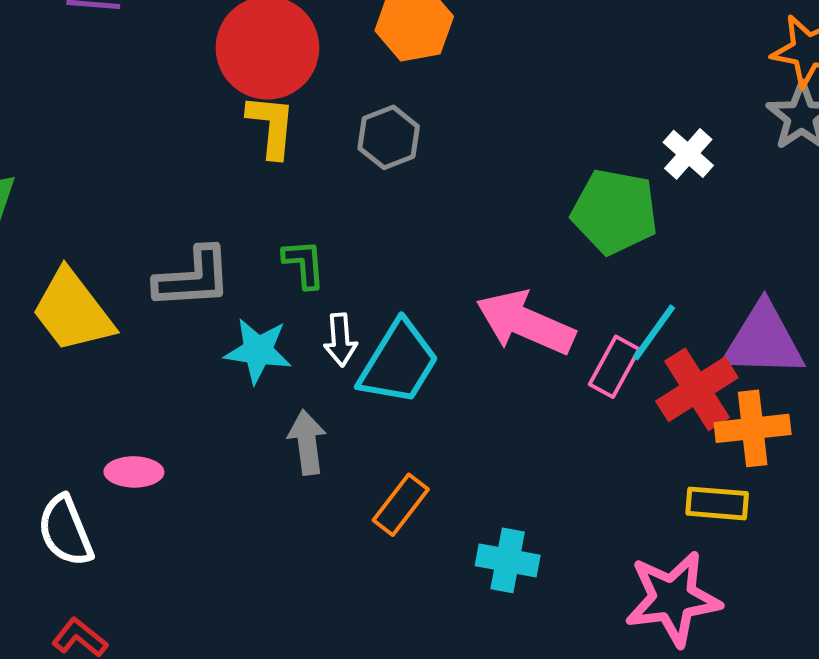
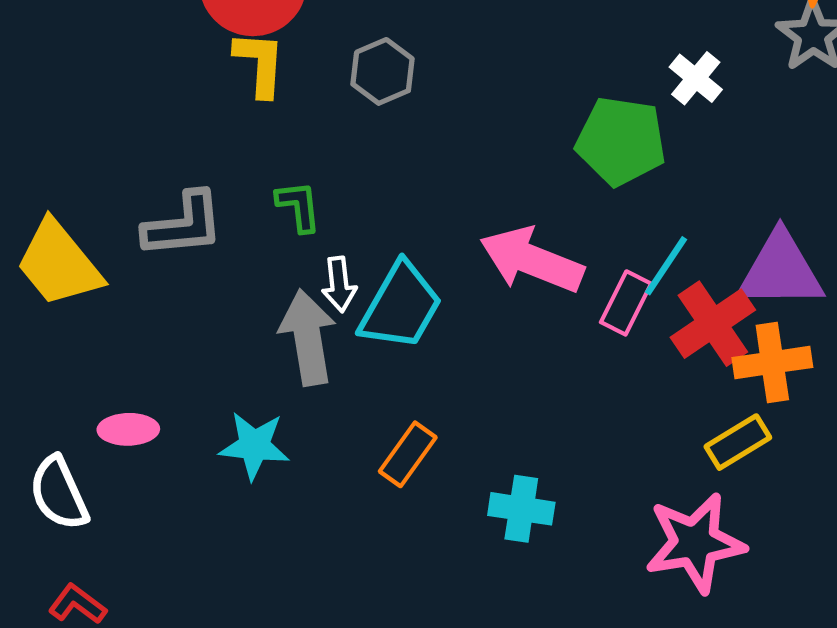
cyan star: (258, 351) -> (254, 446), moved
gray arrow: (307, 442) -> (308, 337), moved, size x1.4
yellow rectangle: (717, 503) -> (738, 442), turned -34

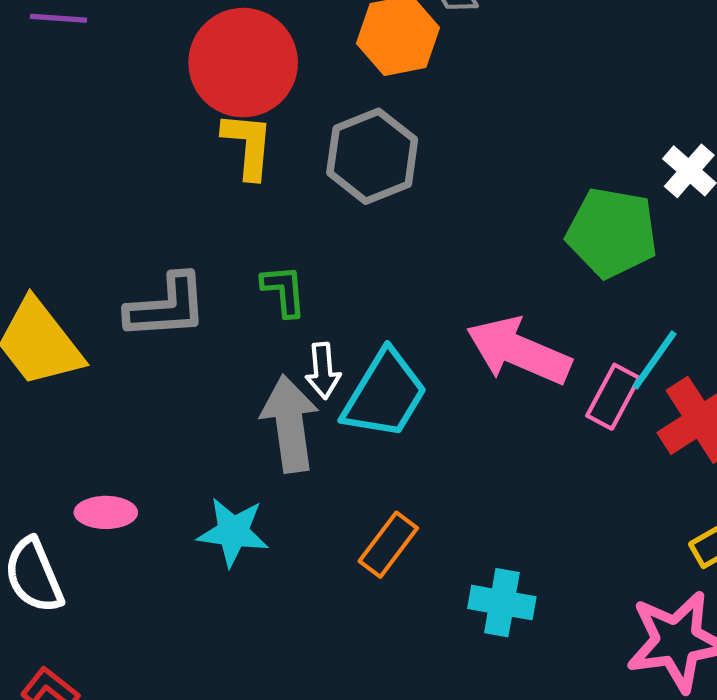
gray hexagon: (383, 71) -> (372, 156), size x1.4

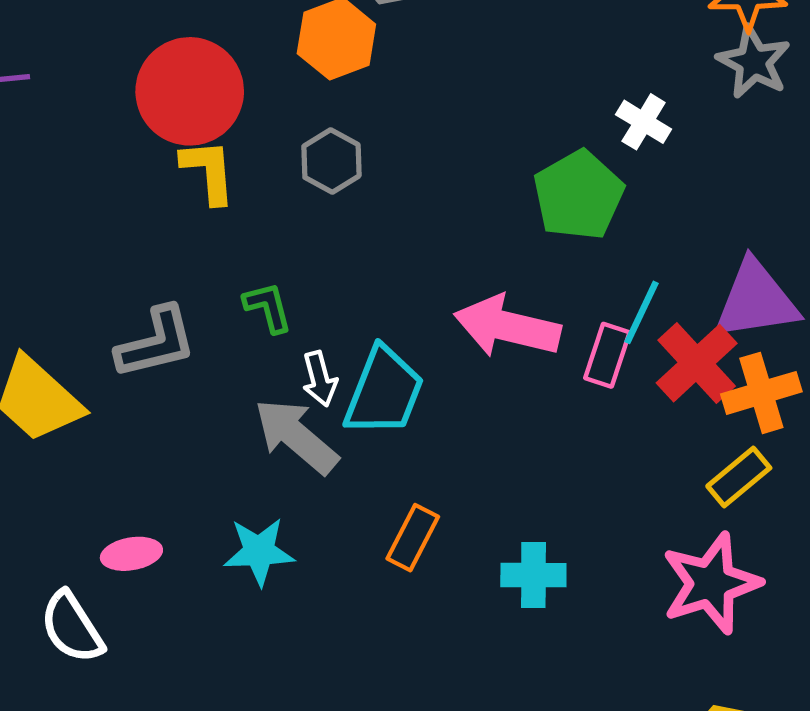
gray hexagon: (372, 156) -> (331, 161), size x0.7
green pentagon: (612, 233) -> (579, 195), turned -30
gray arrow: (290, 424) -> (296, 436), turned -32

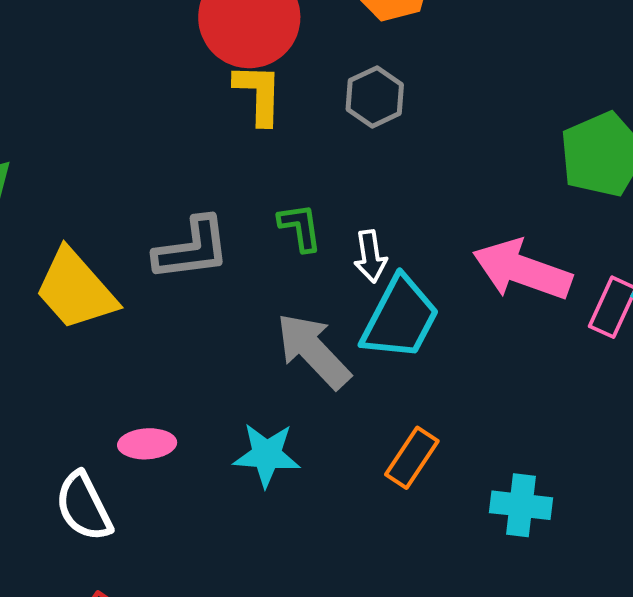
white arrow: (320, 379) -> (370, 256), moved

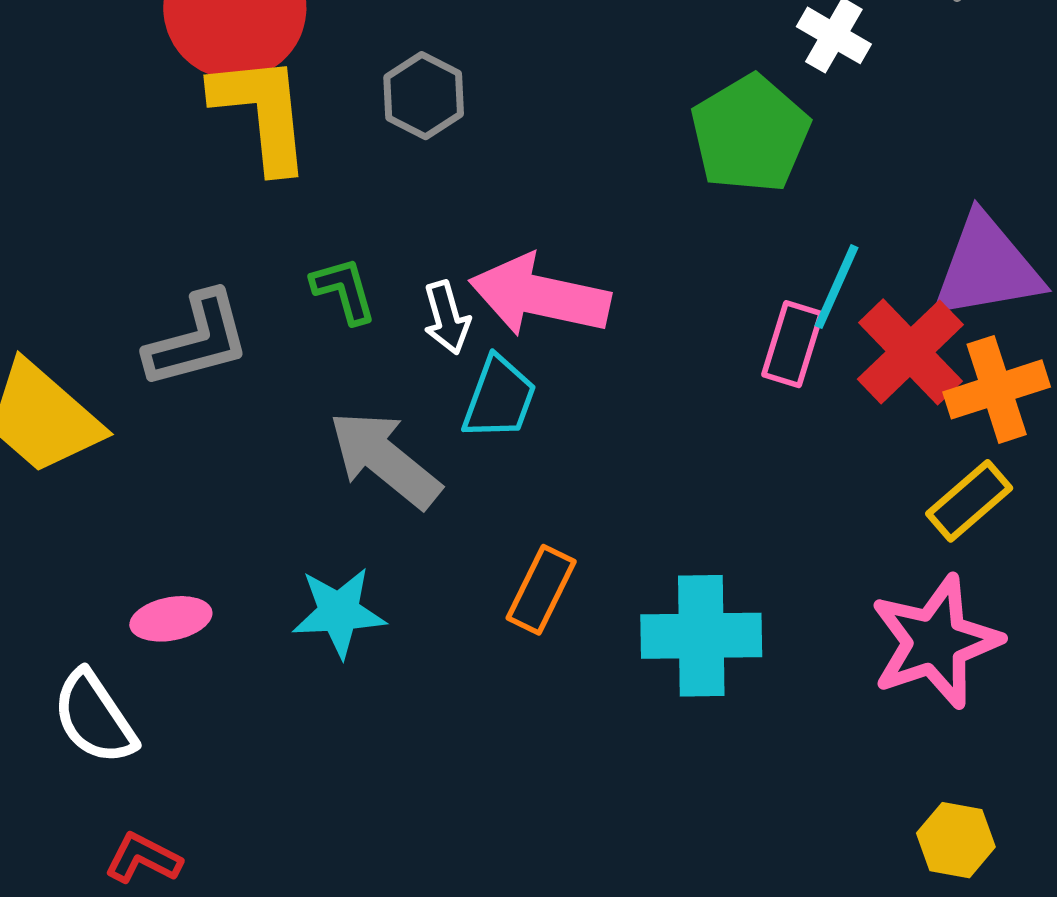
yellow L-shape: (259, 94) -> (262, 113), size x1.4
pink arrow: (522, 270) -> (540, 296), moved
cyan trapezoid: (400, 318) -> (499, 398), size x0.7
cyan cross: (521, 505) -> (701, 636), size x1.4

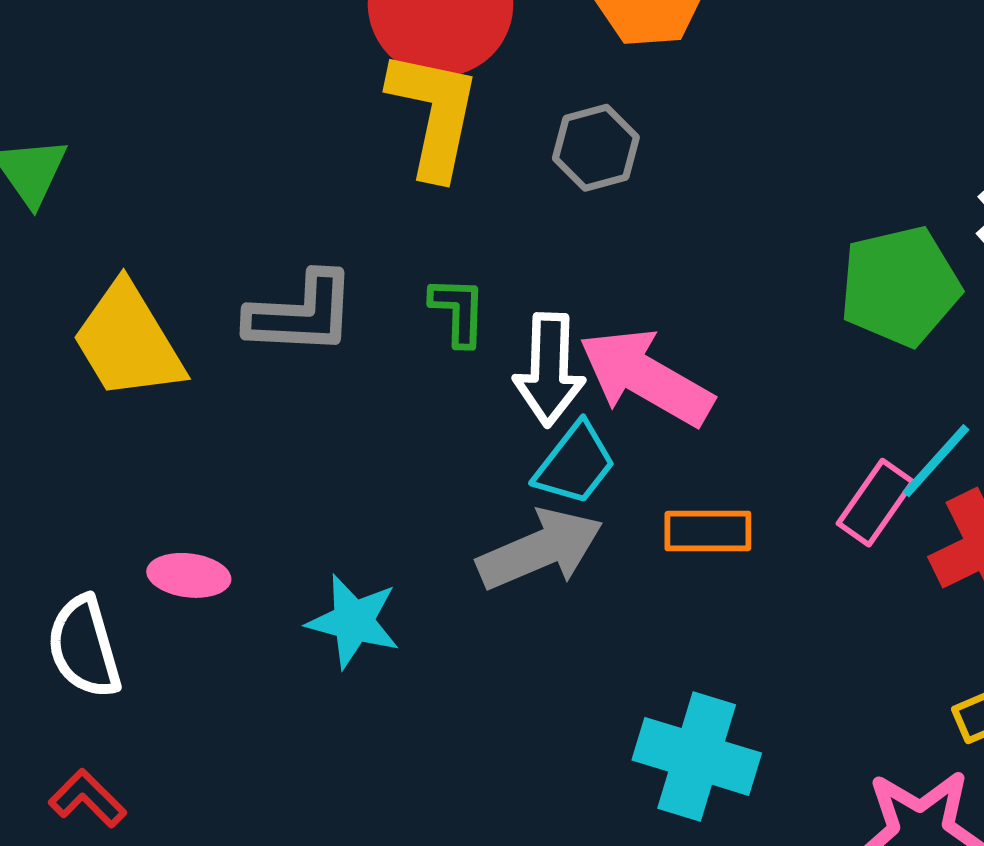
white arrow: (447, 318) -> (549, 370), size x1.5
gray arrow: (385, 459) -> (540, 549), moved, turned 100
orange rectangle: (541, 590) -> (708, 531), moved, turned 46

